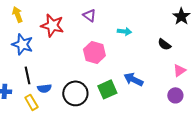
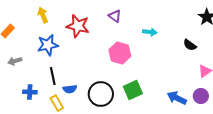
blue star: (22, 44) -> (48, 45), turned -30
blue arrow: (133, 79) -> (177, 98), moved

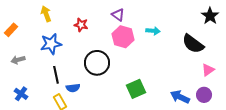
red star: (78, 26) -> (81, 25), size x0.6
black semicircle: (190, 45) -> (193, 44), size x1.6
pink hexagon: (120, 53) -> (123, 37), moved
blue cross: (30, 92) -> (21, 94), moved, turned 32
black circle: (101, 94) -> (97, 63), moved

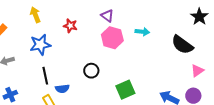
black circle: (97, 63) -> (91, 71), moved, size x0.6
blue cross: (21, 94) -> (10, 95), turned 32

